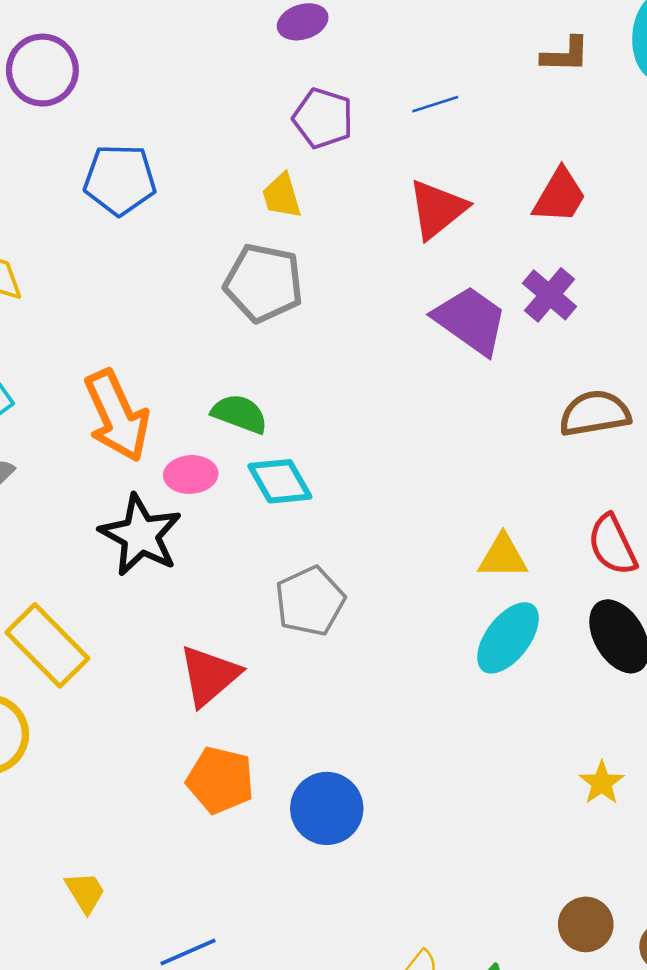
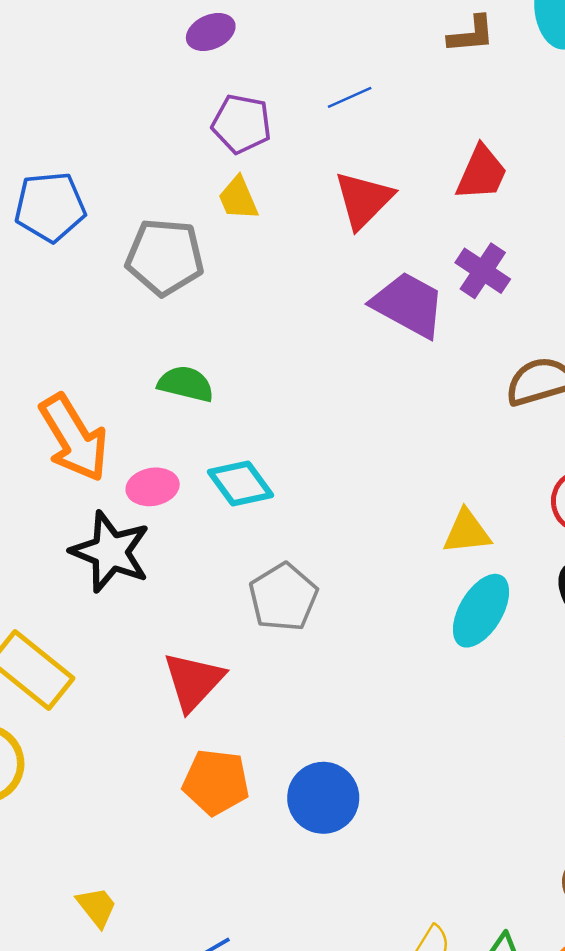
yellow trapezoid: (282, 196) -> (238, 198), moved
gray pentagon: (264, 283) -> (165, 257), moved
green semicircle: (240, 414) -> (186, 384), moved

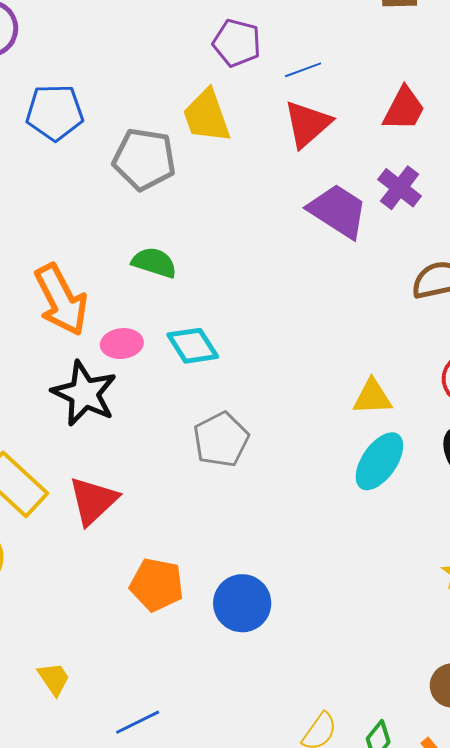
blue line: (350, 97) -> (303, 70), moved
purple pentagon: (242, 124) -> (237, 43), moved
yellow trapezoid: (238, 198) -> (207, 116), size x1.5
red triangle: (194, 681) -> (93, 501), moved

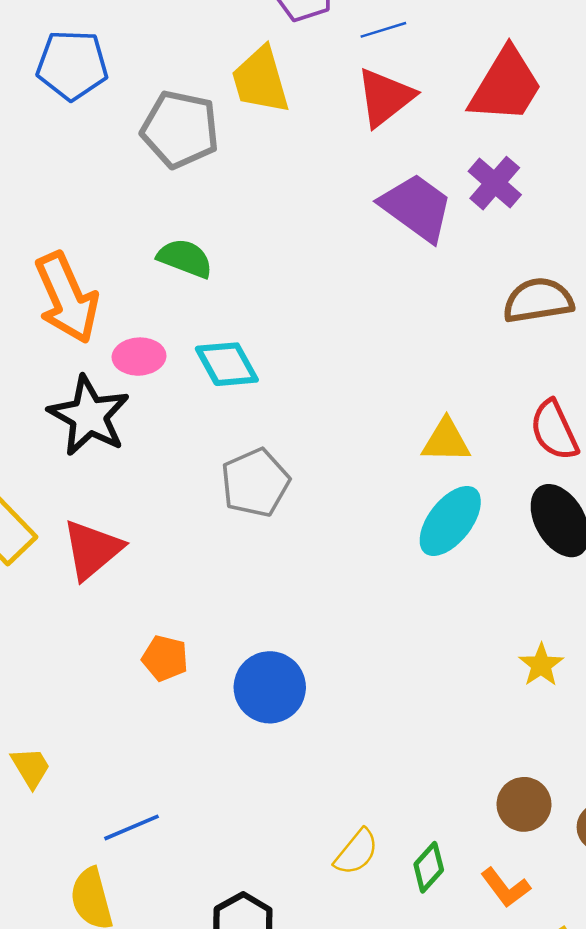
red trapezoid: (404, 109) -> (506, 85), size x1.4
orange pentagon: (157, 585) -> (165, 658), size x0.7

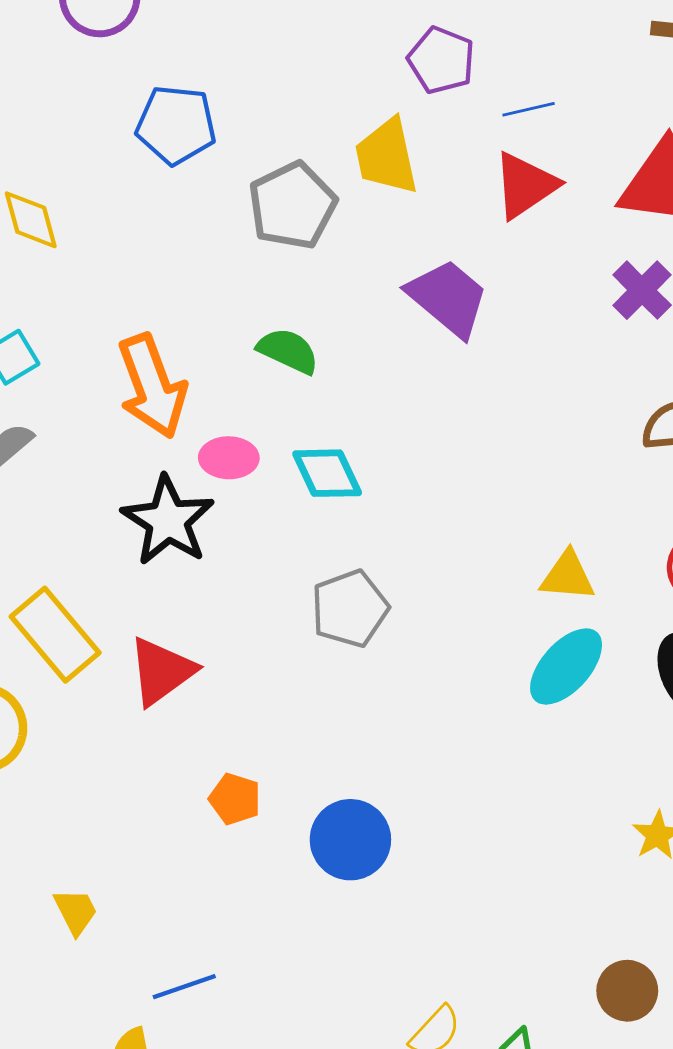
gray pentagon: (180, 129) -> (292, 206), turned 30
purple trapezoid: (417, 207) -> (448, 298), moved

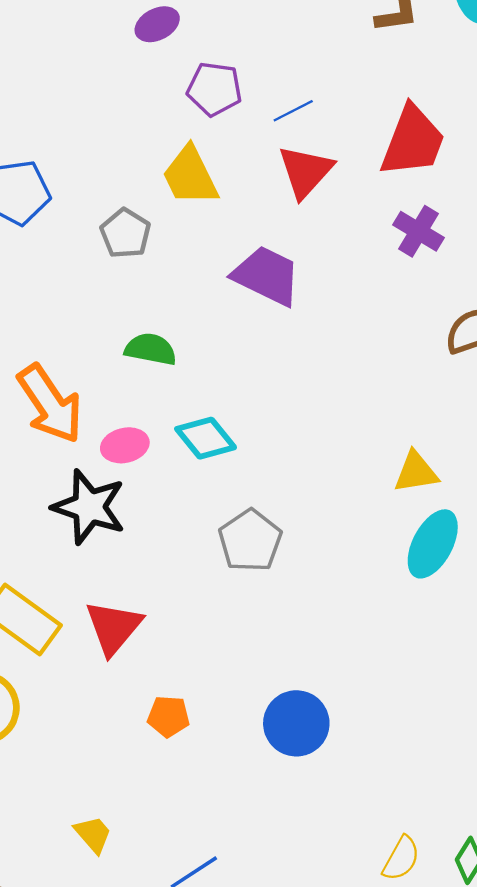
gray pentagon: (292, 206) -> (125, 233), size x0.7
orange pentagon: (235, 799) -> (169, 716), moved

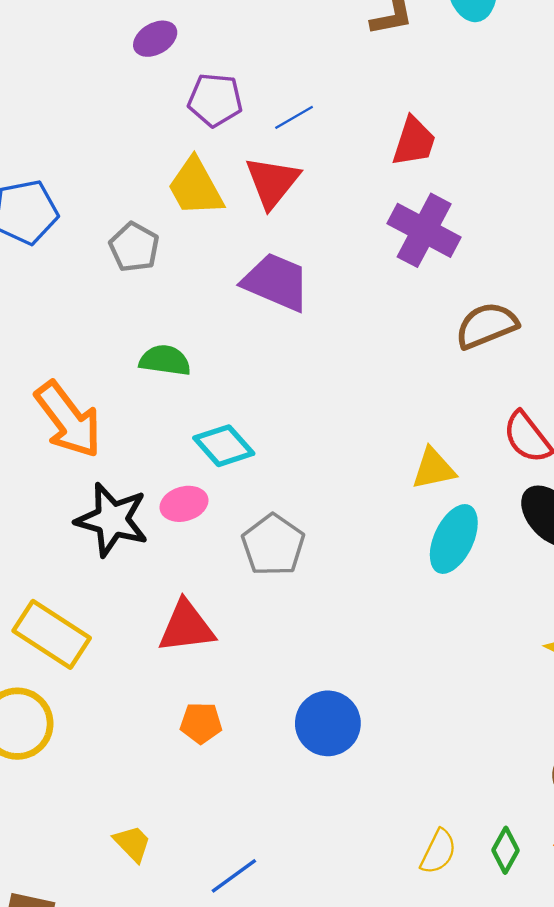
red trapezoid: (413, 141) -> (414, 142), size x0.7
red triangle: (305, 171) -> (272, 182), moved
purple cross: (419, 231) -> (424, 230), size x1.4
pink ellipse: (125, 445) -> (184, 504), moved
red triangle: (114, 627) -> (186, 627), moved, turned 46

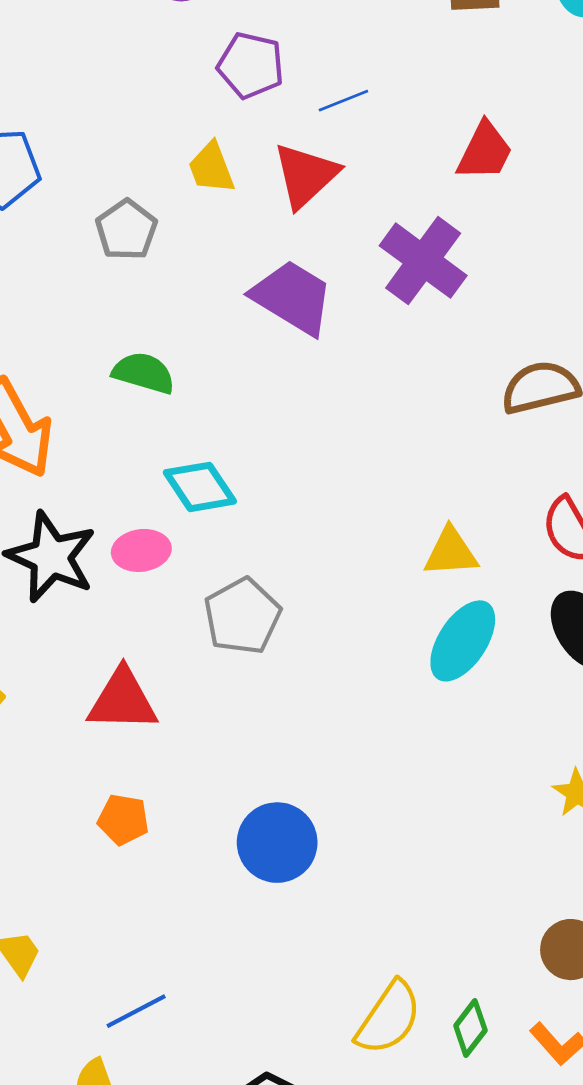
yellow trapezoid: (195, 187) -> (211, 168), size x0.7
purple cross: (424, 230) -> (423, 261), moved
yellow semicircle: (438, 852) -> (389, 1018), size x1.4

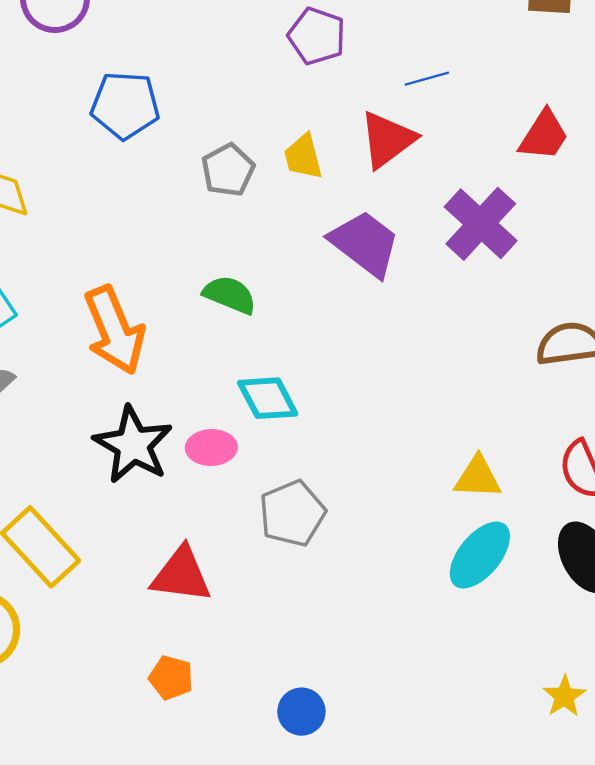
purple pentagon: (251, 65) -> (317, 36), moved
yellow trapezoid: (211, 168) -> (303, 157), moved
blue circle: (277, 843) -> (301, 712), size x0.7

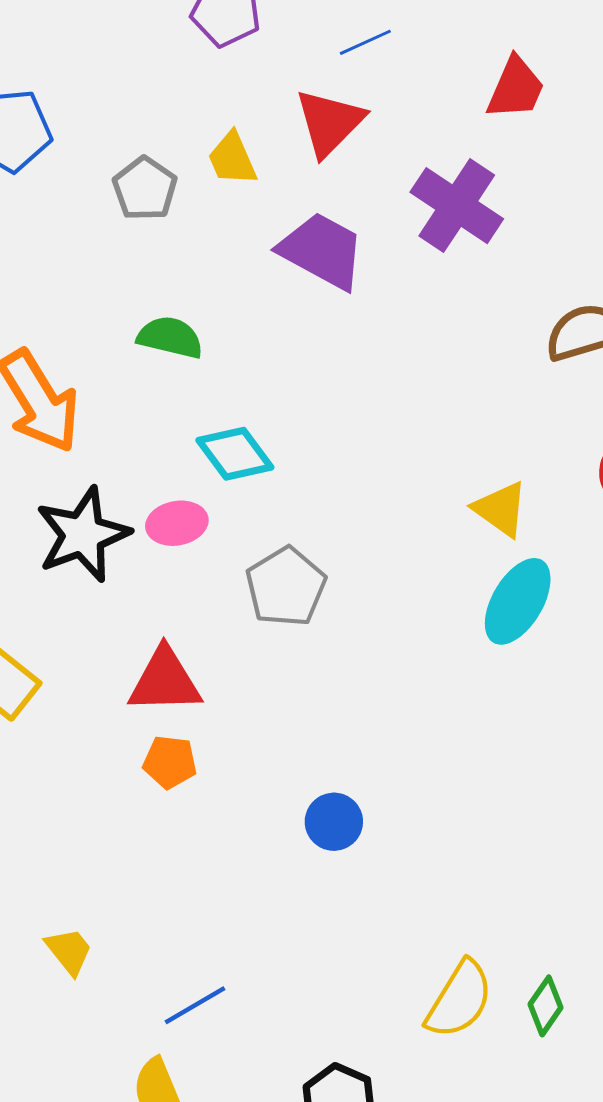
black star: (133, 445) -> (83, 535), turned 30
yellow triangle: (478, 477) -> (501, 509), turned 42
orange pentagon: (171, 678) -> (170, 762), moved

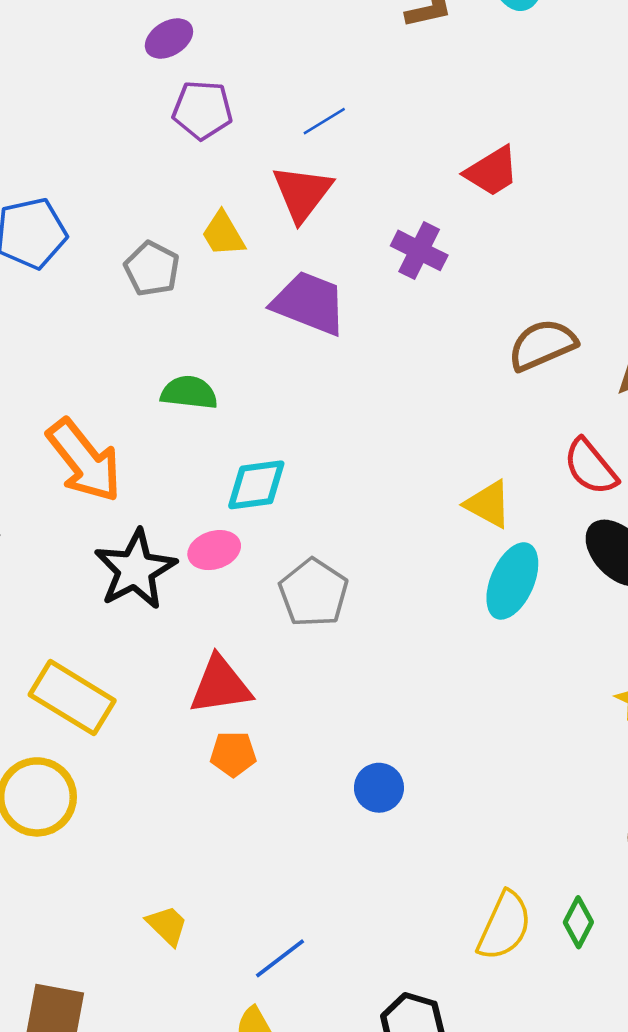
red trapezoid: (516, 88) -> (492, 171), moved, turned 42
purple cross: (457, 206) -> (419, 250), size x0.7
cyan diamond: (235, 454) -> (256, 485), turned -54

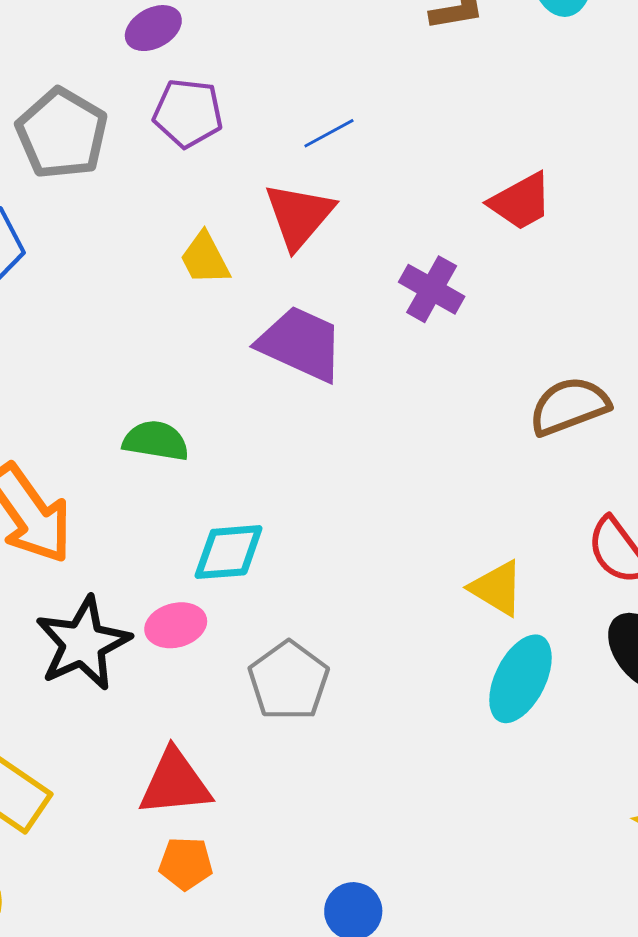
gray pentagon: (152, 269) -> (62, 134), moved, size x1.4

